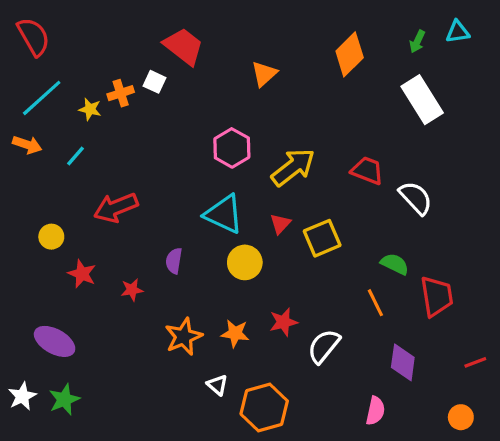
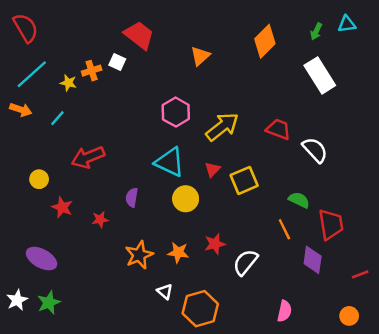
purple diamond: (403, 362) -> (313, 260), moved

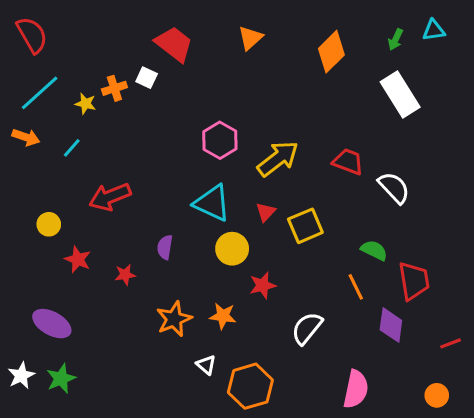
orange triangle: (200, 56) -> (250, 38), moved
red star: (215, 244) -> (263, 285), moved
pink semicircle: (284, 311) -> (356, 389), size x1.4

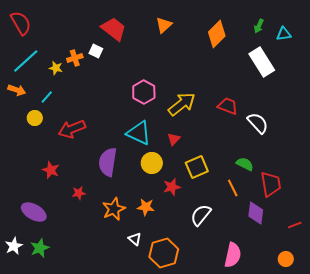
cyan triangle: (434, 30) -> (284, 34), moved
yellow circle: (49, 224) -> (35, 118), moved
yellow square: (305, 226) -> (197, 167), moved
purple semicircle: (165, 247) -> (108, 162), size x1.8
red star: (125, 275) -> (79, 193), moved

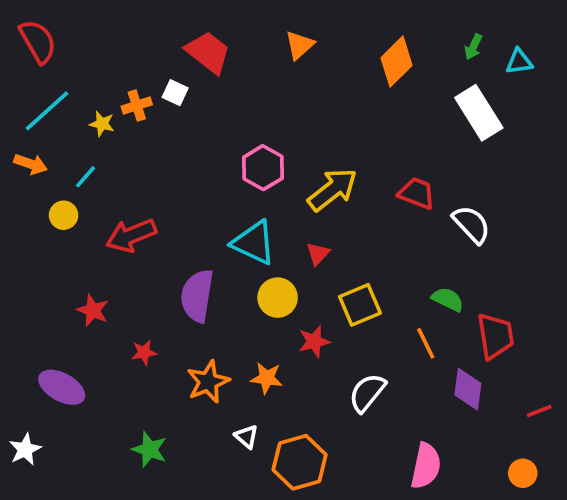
green star: (40, 248) -> (150, 449), moved, turned -30

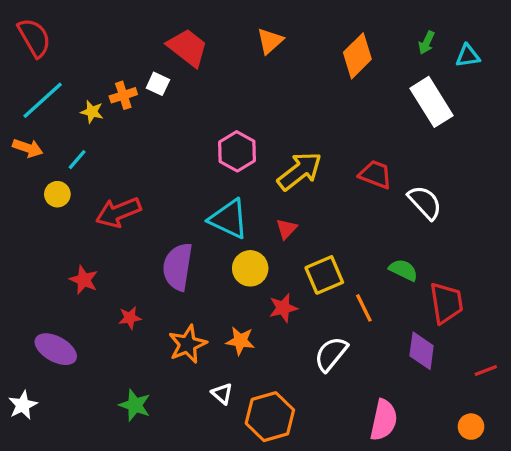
orange line: (426, 343) -> (364, 308), moved

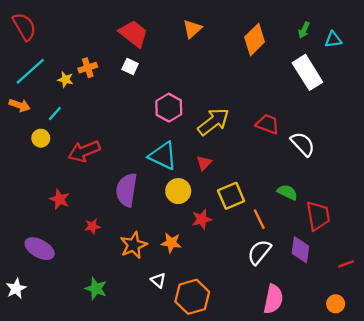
white square: (158, 84) -> (130, 67), moved
white semicircle: (331, 354) -> (259, 252), moved

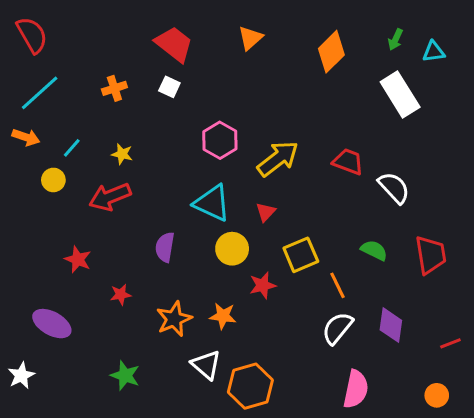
yellow star: (65, 79) -> (122, 154), moved
purple semicircle: (127, 190) -> (165, 247), size x0.7
red trapezoid: (318, 216) -> (431, 255), moved
white triangle: (158, 280) -> (206, 365), size x1.5

